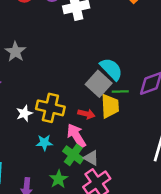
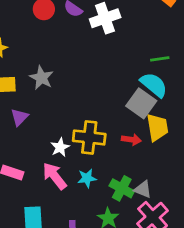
green line: (120, 91) -> (160, 59), moved
pink arrow: (76, 136) -> (55, 176), moved

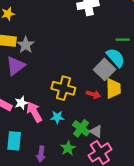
gray star: (41, 78) -> (26, 45), moved
purple triangle: (19, 117) -> (16, 66), size x1.5
white star: (60, 147) -> (21, 103), moved

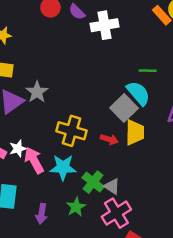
gray star: (26, 45) -> (37, 92), moved
cyan star: (57, 117) -> (63, 167), size x1.5

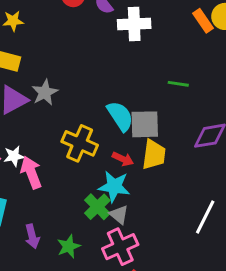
cyan semicircle: (138, 93) -> (120, 116), moved
gray square: (124, 108) -> (145, 124), turned 36
cyan star: (63, 167) -> (114, 186), moved
green star: (76, 207) -> (69, 246), moved
purple arrow: (42, 214) -> (32, 236), turned -30

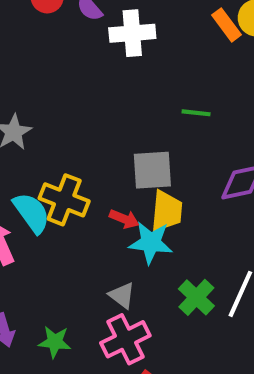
cyan semicircle: (120, 116) -> (32, 213), moved
cyan star: (114, 186) -> (151, 243), moved
green cross: (97, 207) -> (196, 297), moved
green star: (69, 246) -> (55, 342), turned 30

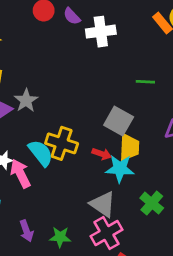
gray square: (152, 170) -> (119, 121), turned 36
gray triangle: (122, 295) -> (103, 204), size x1.5

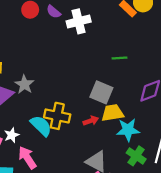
yellow trapezoid: (129, 147) -> (113, 113), turned -95
red arrow: (102, 154) -> (91, 121), turned -32
cyan star: (120, 169) -> (128, 130), moved
pink arrow: (20, 174) -> (27, 158), moved

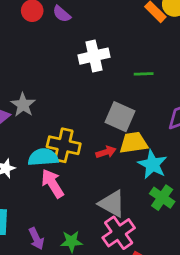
white cross: (79, 21) -> (94, 56), moved
cyan semicircle: (41, 126) -> (43, 157), turned -50
cyan star: (128, 130) -> (153, 164), turned 30
pink arrow: (27, 158) -> (52, 183), moved

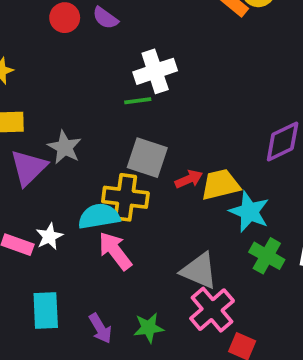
green line: (144, 74) -> (138, 101), moved
gray square: (120, 117) -> (147, 158), moved
red arrow: (106, 152) -> (189, 179), moved

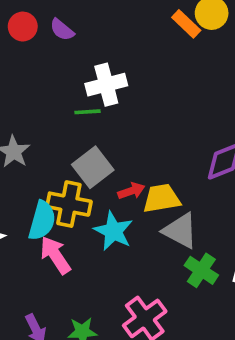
gray square: (147, 158) -> (93, 167), turned 30
cyan star: (249, 212) -> (113, 231), moved
cyan semicircle: (99, 216) -> (42, 221), turned 111
gray triangle: (199, 271) -> (180, 231), moved

